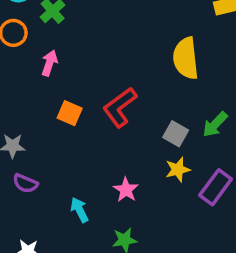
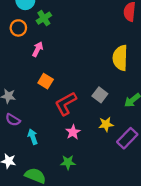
red L-shape: (120, 107) -> (66, 104), moved
gray square: (176, 134) -> (100, 95), moved
cyan arrow: (79, 210) -> (33, 137), moved

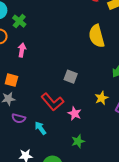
orange square: (46, 81) -> (11, 80), moved
gray square: (100, 95) -> (71, 77), moved
red L-shape: (66, 104) -> (52, 102), moved, turned -85

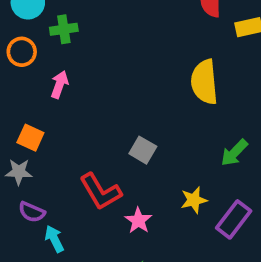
green cross: (19, 21) -> (64, 29), turned 32
cyan arrow: (40, 128) -> (54, 239), moved

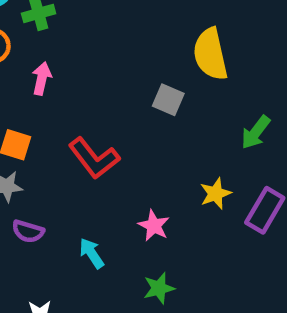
gray square: (143, 150) -> (168, 100), moved
red L-shape: (101, 192) -> (94, 158), moved
cyan arrow: (54, 239) -> (92, 253), moved

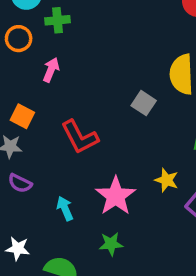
yellow star: (215, 194) -> (166, 180), turned 30
pink star: (154, 226) -> (116, 196), size x1.6

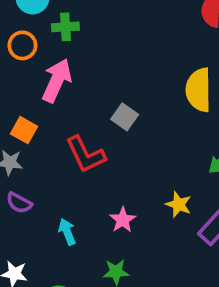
pink arrow: (51, 70) -> (57, 81), size x1.6
gray square: (144, 103) -> (125, 117), moved
pink star: (116, 196) -> (123, 220), size x0.6

